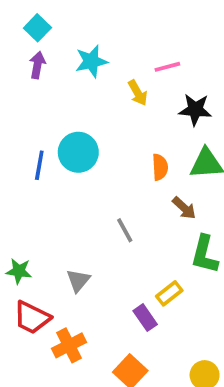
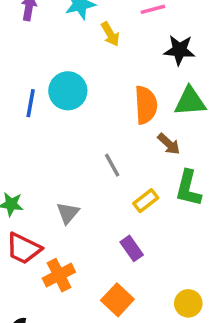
yellow arrow: (138, 93) -> (110, 34), moved
orange semicircle: (160, 167) -> (146, 105), size x1.5
yellow rectangle: (169, 293) -> (146, 201), moved

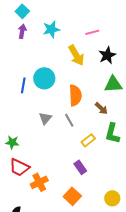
yellow arrow: (110, 34) -> (76, 55), moved, size x1.5
black star: (179, 50) -> (107, 55), turned -30
orange semicircle: (146, 105) -> (75, 95), moved
gray triangle: (68, 213) -> (45, 118), moved

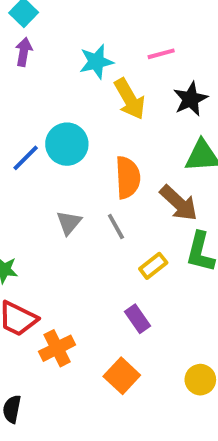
cyan star: (51, 29) -> (96, 62), moved
blue line: (23, 85) -> (26, 158), turned 35
brown arrow: (101, 108) -> (179, 203), size x1.5

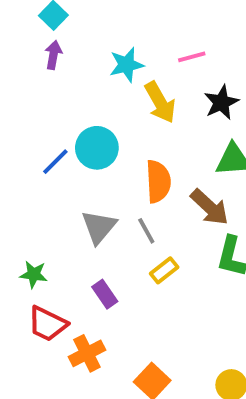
gray triangle: (69, 223) -> (99, 227), size x1.4
yellow rectangle: (153, 266) -> (164, 270), moved
purple rectangle: (138, 319) -> (105, 294), moved

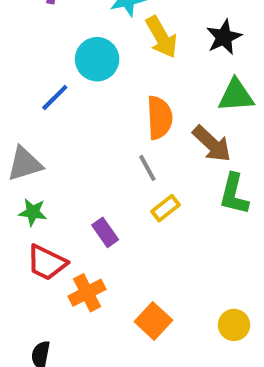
cyan circle: (97, 148) -> (97, 59), moved
gray triangle: (99, 227) -> (25, 164), moved, turned 33

